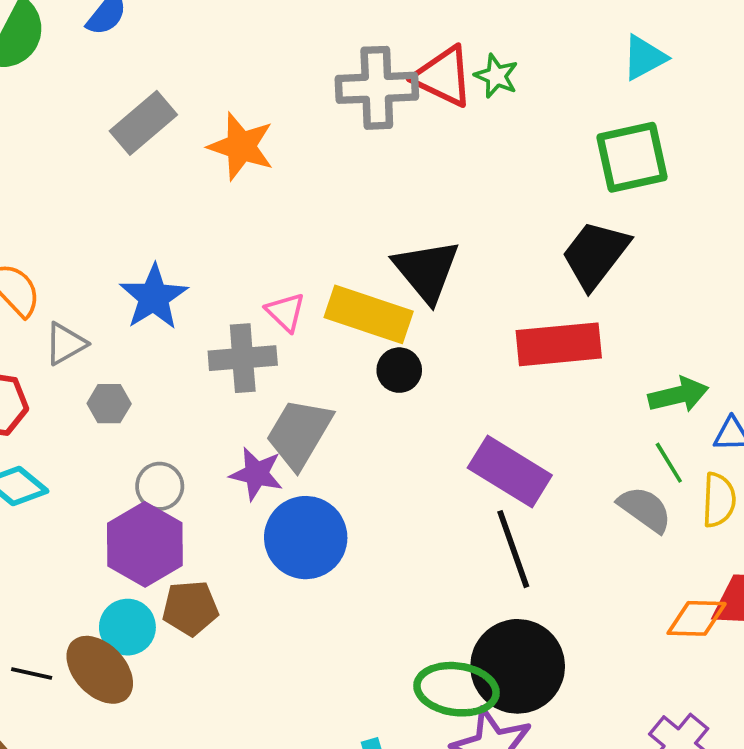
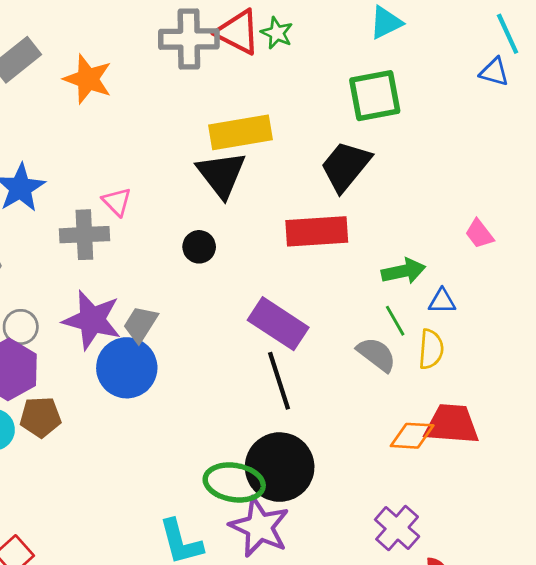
yellow rectangle: (369, 314) -> (240, 132), moved, turned -30
gray trapezoid: (299, 433) -> (140, 324), moved, size x0.7
purple star: (256, 474) -> (92, 320), size x1.5

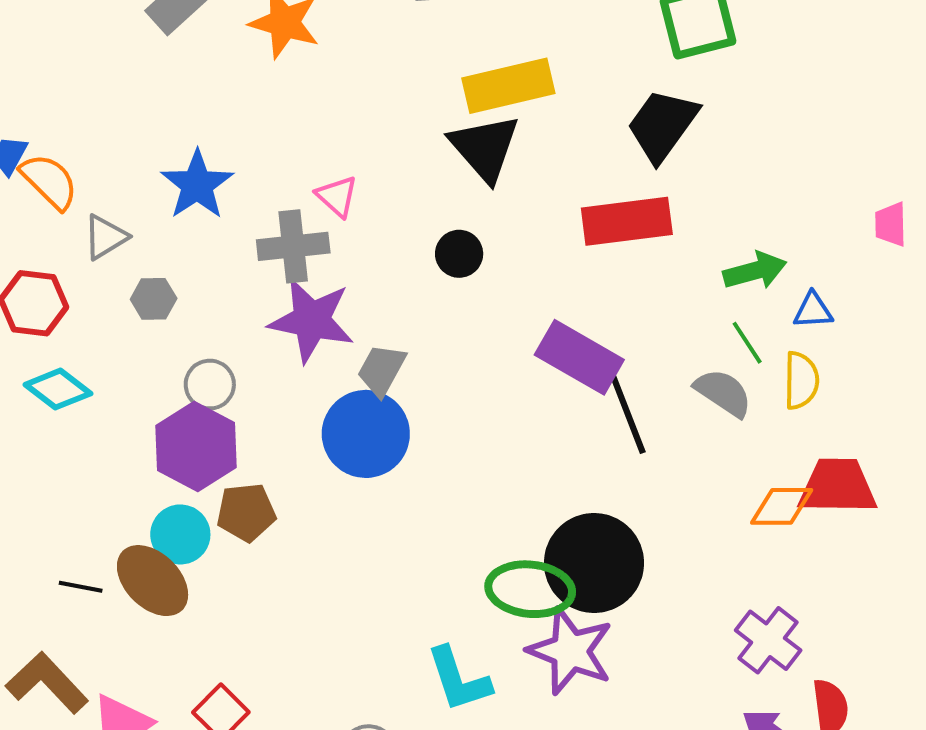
pink trapezoid: (479, 234) -> (891, 224), moved, turned 40
purple star: (92, 320) -> (311, 320), moved
black line: (279, 381) -> (627, 413), moved

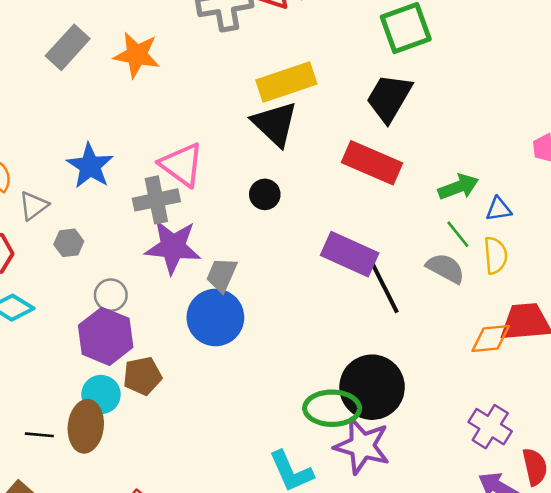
pink triangle: (337, 196) -> (182, 165), size x1.6
red rectangle: (627, 221) -> (372, 163), turned 36
brown ellipse: (153, 581) -> (86, 426), turned 57

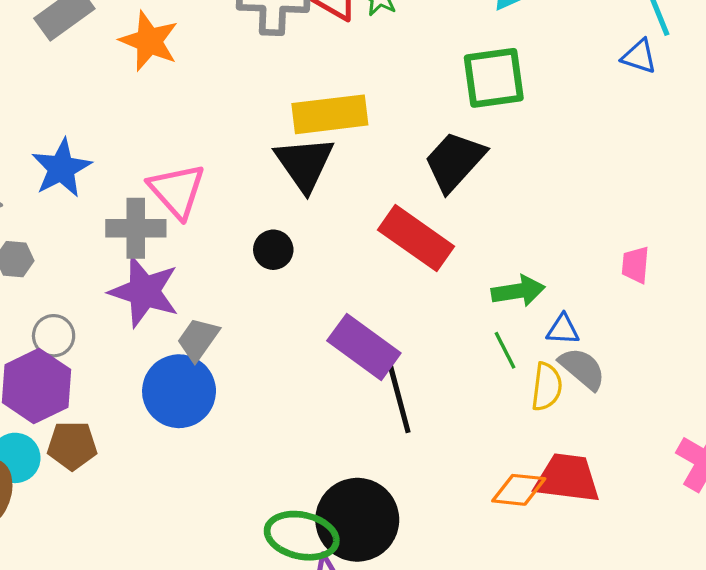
gray semicircle: (445, 268) -> (582, 369), moved

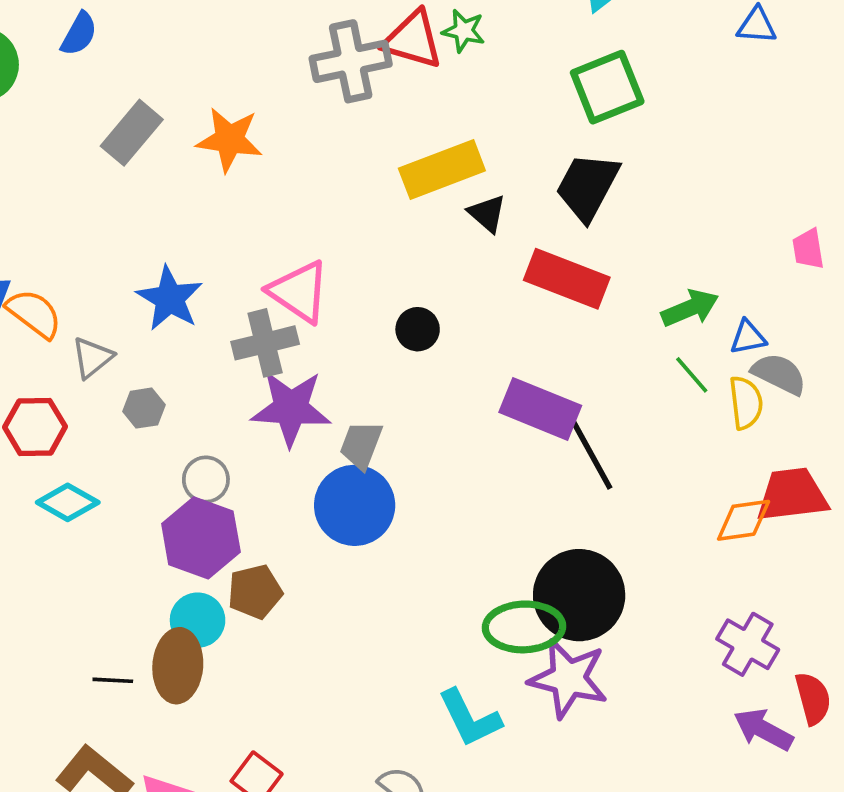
black triangle: (304, 164) -> (487, 214), moved, size x0.6

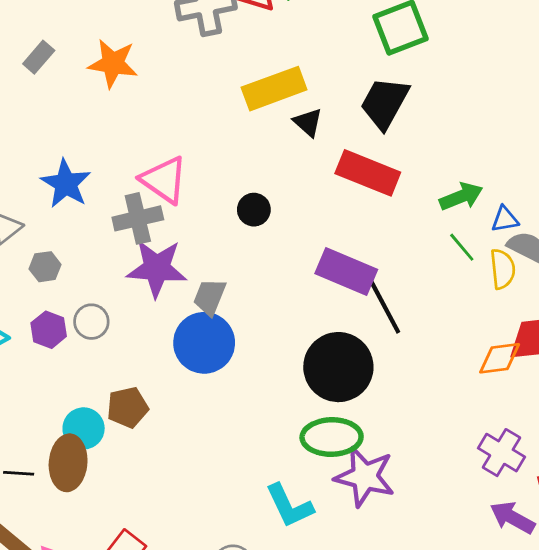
gray rectangle: (132, 133) -> (39, 57), size x0.7
purple hexagon: (201, 538) -> (49, 330), moved, size x0.6
black circle: (579, 595) -> (338, 367), moved

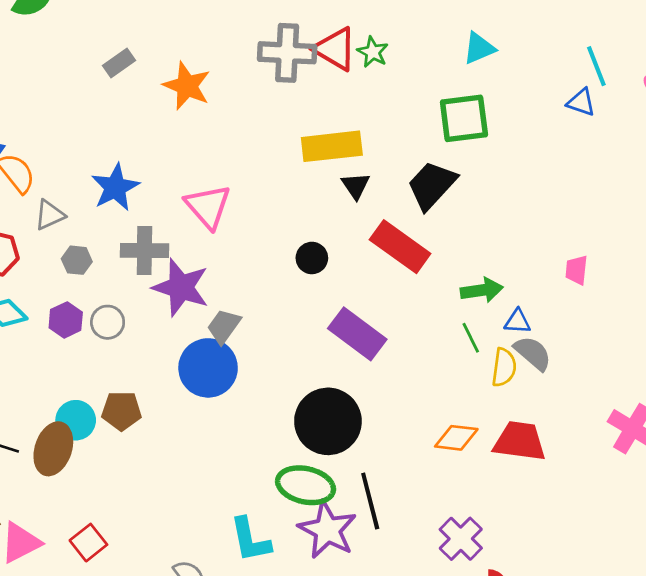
black circle: (254, 210) -> (312, 258), moved
gray cross: (138, 218) -> (144, 251), moved
black line: (384, 306) -> (370, 501), moved
orange diamond: (500, 358) -> (456, 438), moved

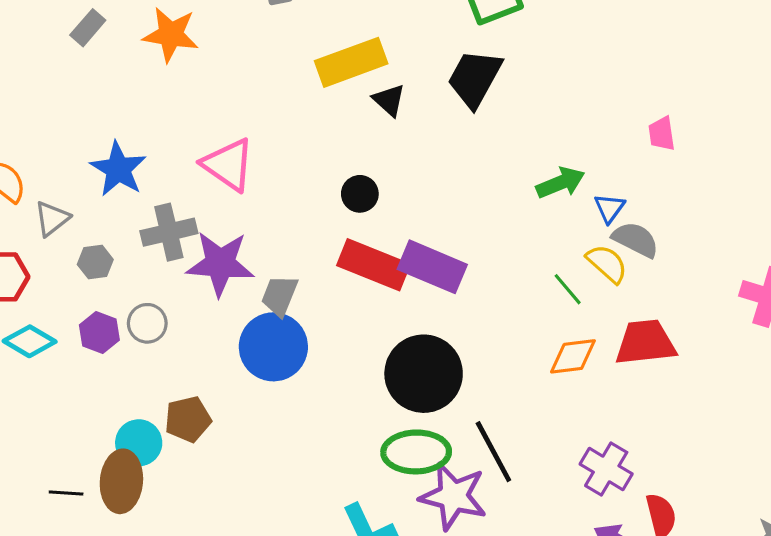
red rectangle: (400, 247) -> (374, 265), moved
blue triangle: (517, 321) -> (609, 208), turned -44
green line: (471, 338) -> (568, 289), moved
yellow semicircle: (504, 367) -> (607, 264), turned -42

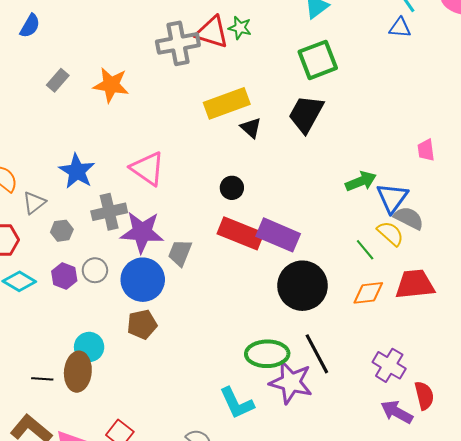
blue triangle: (609, 208) -> (392, 198), size x1.6
blue circle: (273, 347) -> (143, 280), moved
black circle: (424, 374) -> (302, 286), moved
brown pentagon: (188, 419) -> (142, 324), moved

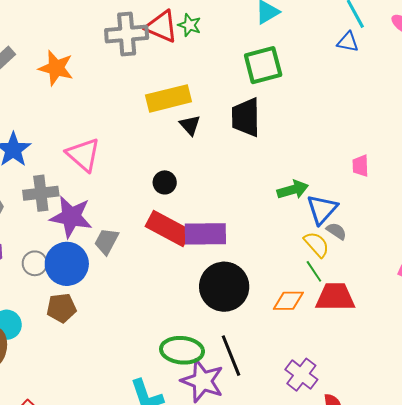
black trapezoid: (306, 114) -> (246, 117), turned -36
gray semicircle: (409, 218) -> (336, 231), size x0.7
purple rectangle: (278, 235) -> (205, 234), turned -30
green line: (365, 250) -> (314, 271), moved
gray circle: (95, 270) -> (35, 263), moved

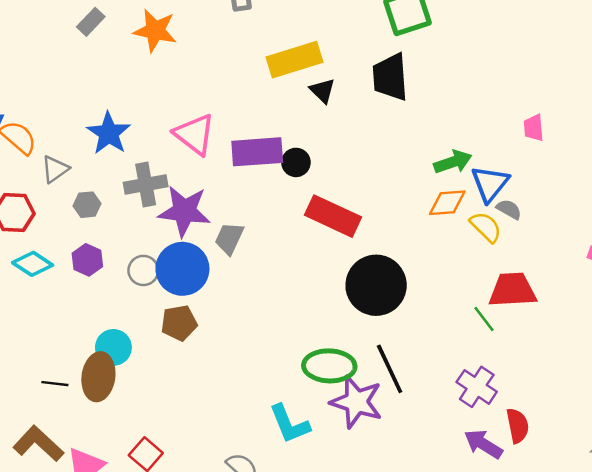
red rectangle: (168, 228) -> (333, 216), moved
purple rectangle: (205, 234) -> (257, 152), moved
green line: (314, 271) -> (484, 319), moved
orange diamond: (288, 301) -> (447, 203), moved

